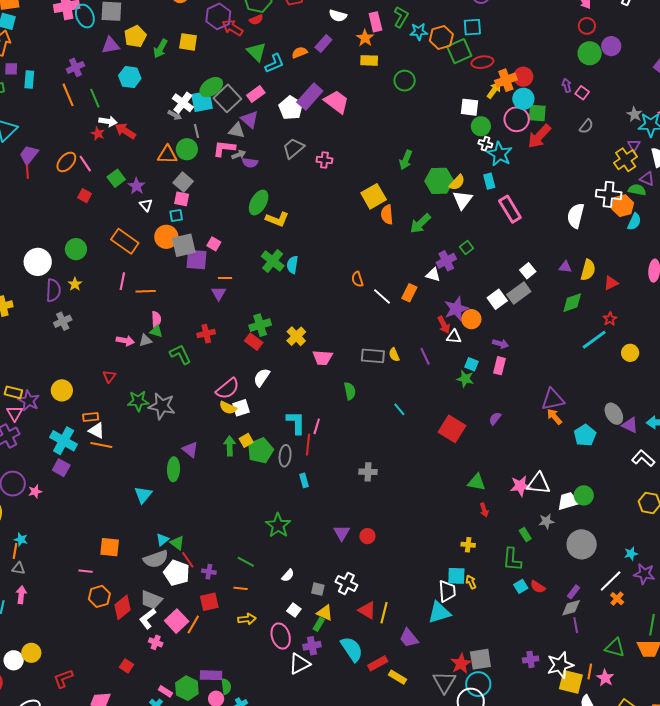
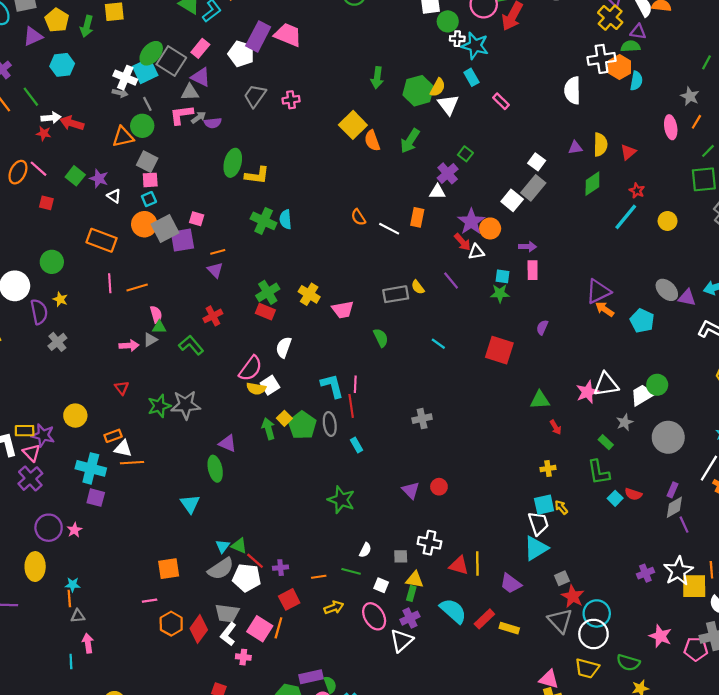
pink rectangle: (510, 209) -> (501, 101), size x0.6
green line: (246, 562) -> (351, 571), moved
gray square: (480, 659) -> (562, 578), moved, size x0.6

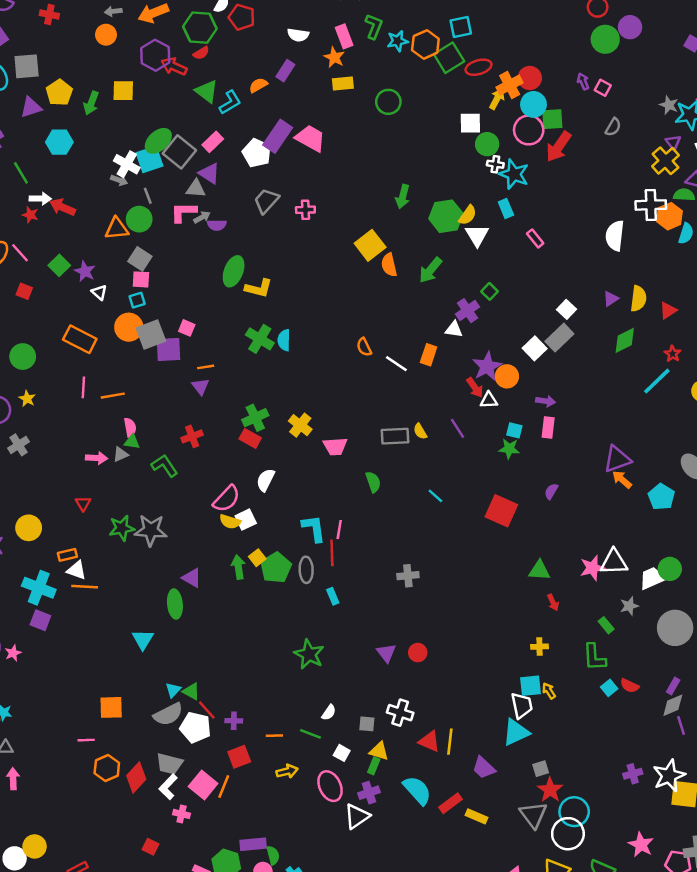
purple triangle: (575, 148) -> (611, 299), turned -32

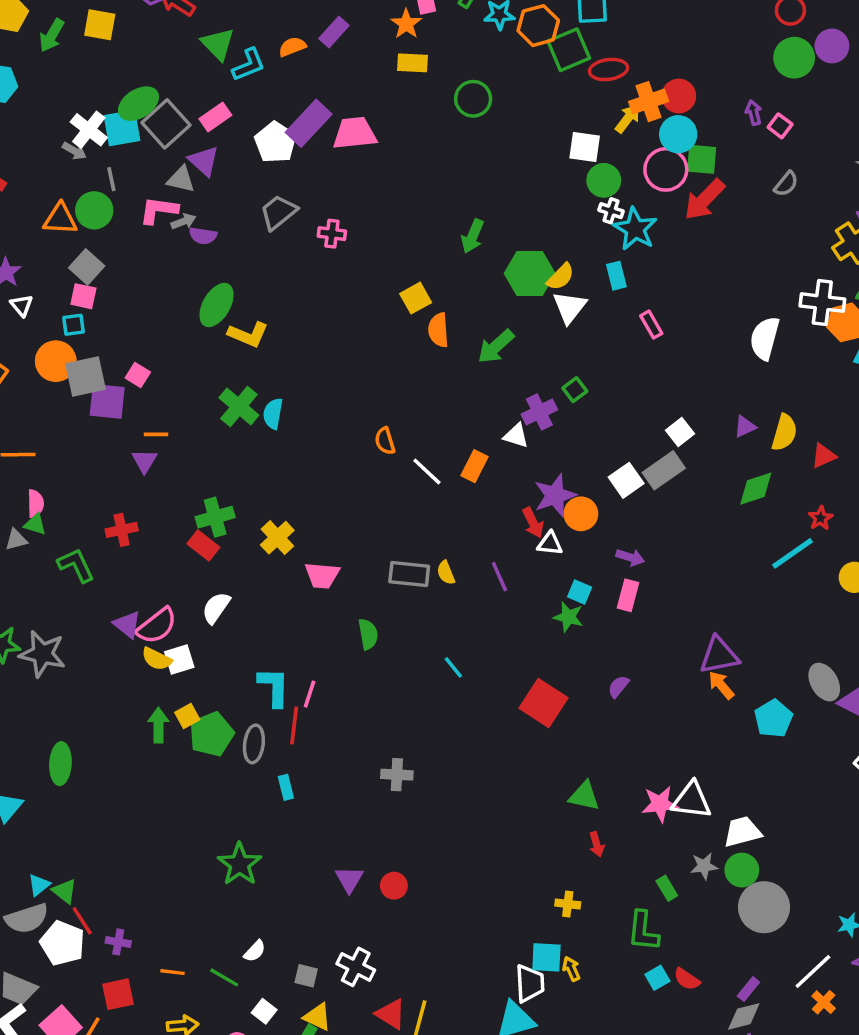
pink trapezoid: (310, 138) -> (355, 133), turned -44
yellow square: (370, 245) -> (416, 298), size x0.7
green circle: (670, 569) -> (742, 870), moved
purple triangle: (192, 578) -> (127, 624), moved

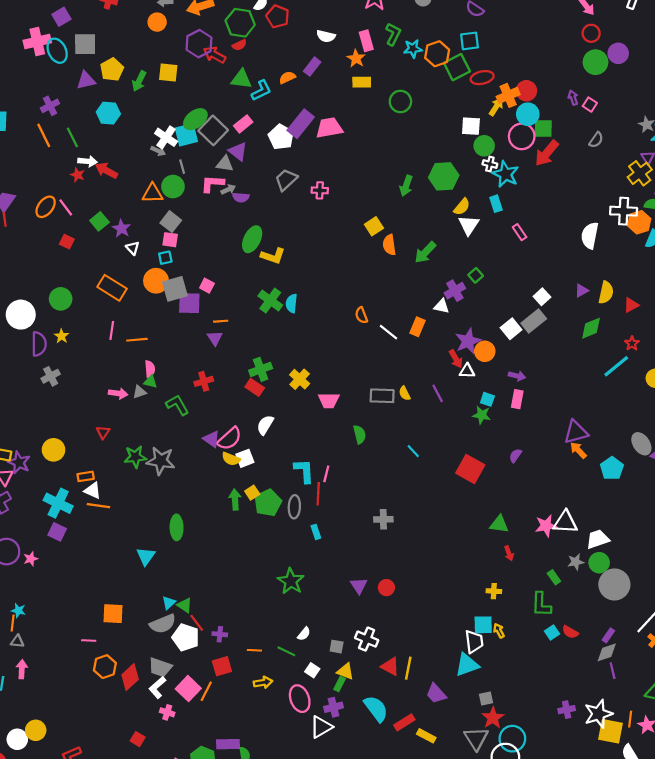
green triangle: (218, 44) -> (241, 79), turned -35
green hexagon: (530, 273) -> (444, 176), moved

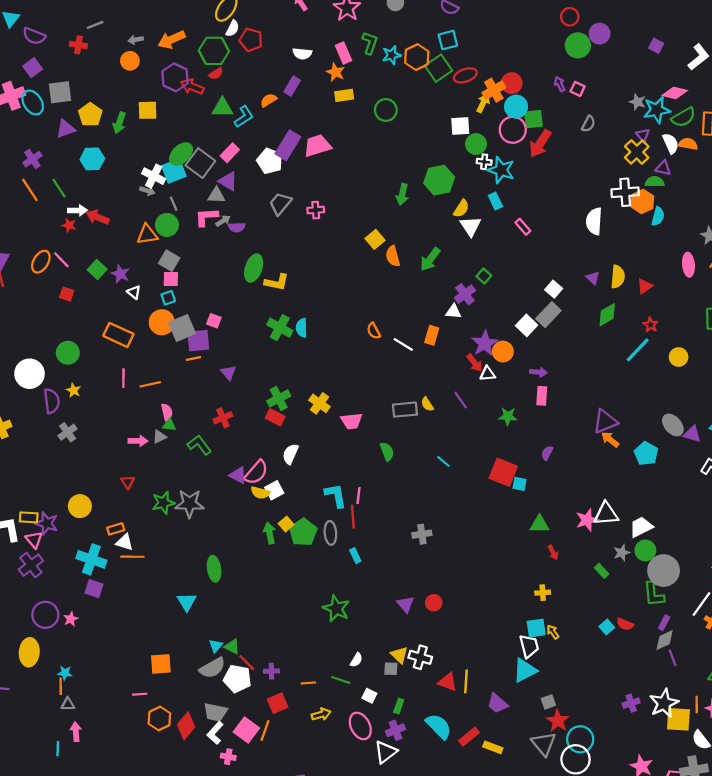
purple triangle: (582, 291) -> (593, 278), turned -40
orange line: (221, 321) -> (193, 358), moved
cyan square: (487, 399) -> (519, 484), moved
green L-shape: (541, 604) -> (654, 594), moved
yellow triangle: (345, 671) -> (399, 655), moved, turned 30

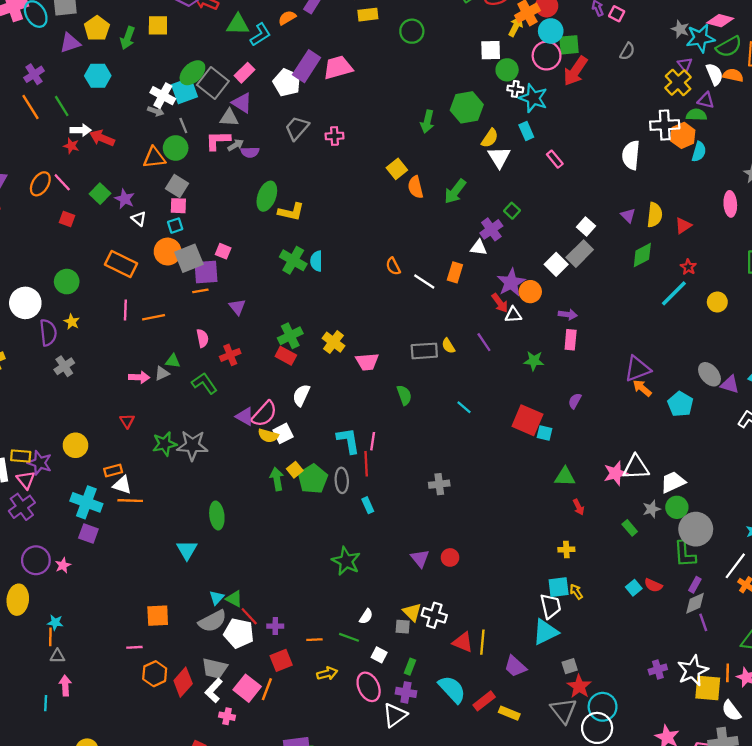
pink semicircle: (167, 412) -> (202, 338), moved
purple cross: (395, 730) -> (406, 692), turned 30

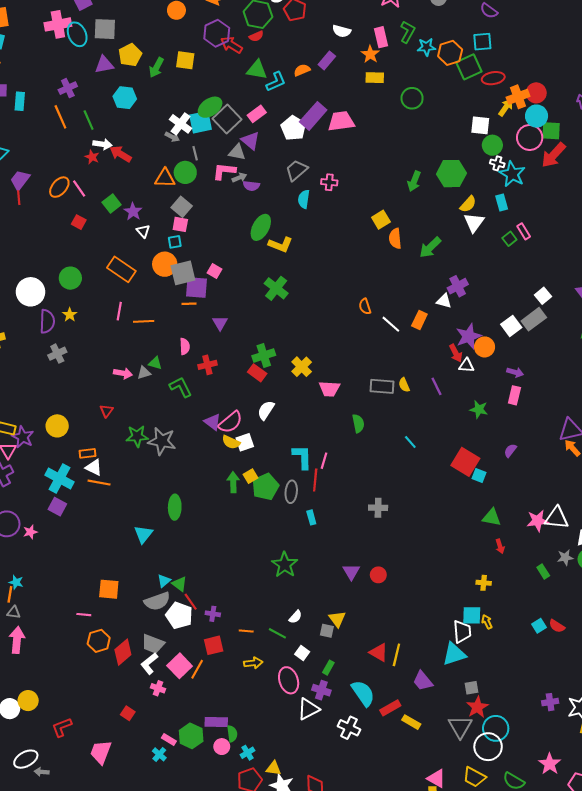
green square: (512, 211) -> (509, 239), moved
cyan semicircle: (316, 261) -> (304, 199), moved
white cross: (434, 615) -> (349, 728), moved
pink arrow: (65, 686) -> (17, 640), size x1.4

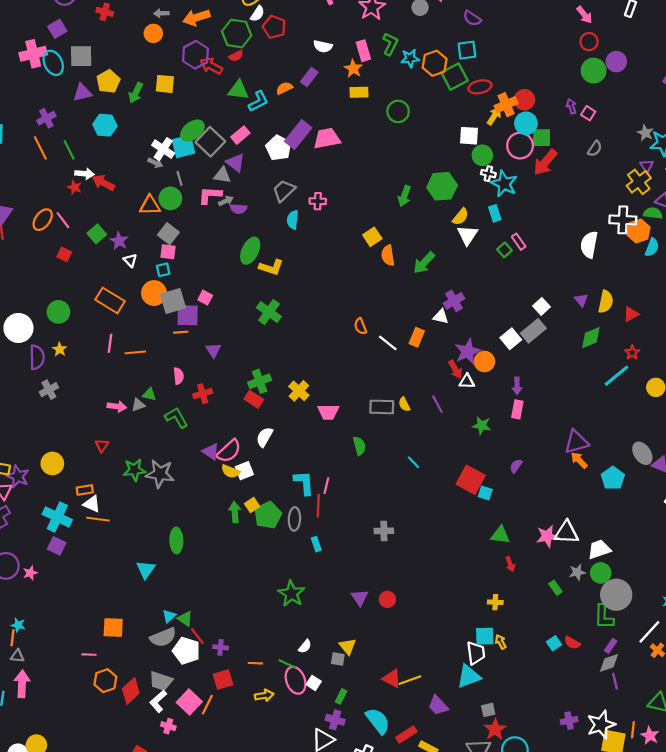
purple arrow: (515, 372) -> (517, 386), turned 77
yellow line: (396, 655) -> (410, 680), turned 60
pink ellipse: (289, 680) -> (296, 680), moved

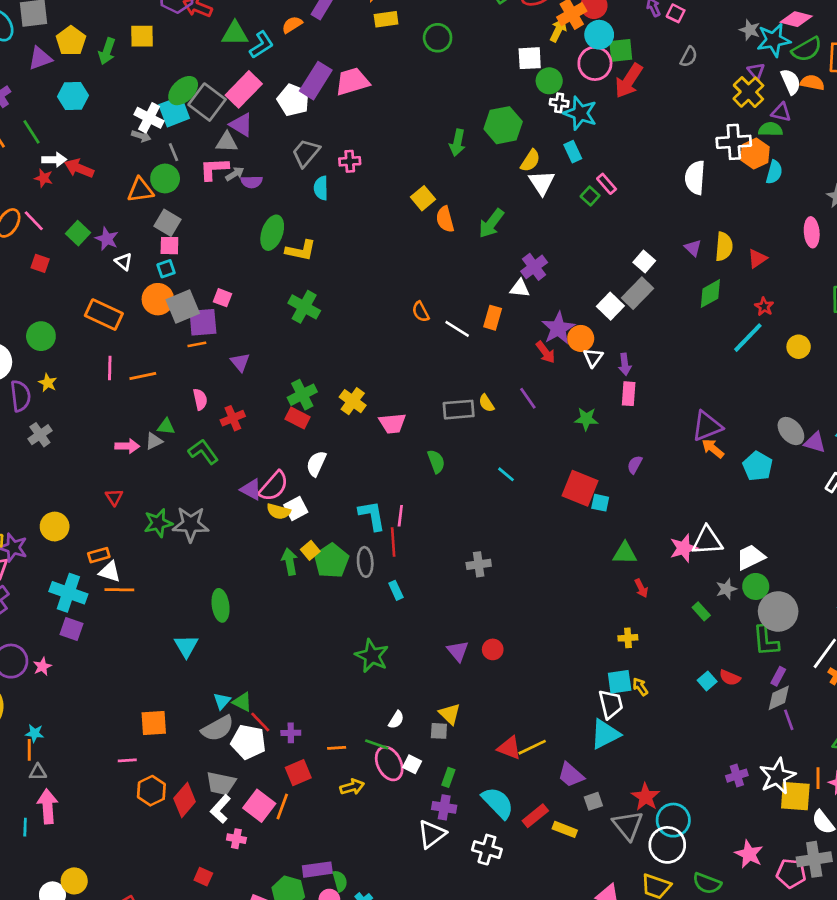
pink rectangle: (240, 135) -> (244, 89), size x1.5
white triangle: (467, 381) -> (593, 358), moved, turned -49
gray square: (488, 710) -> (593, 801), moved

